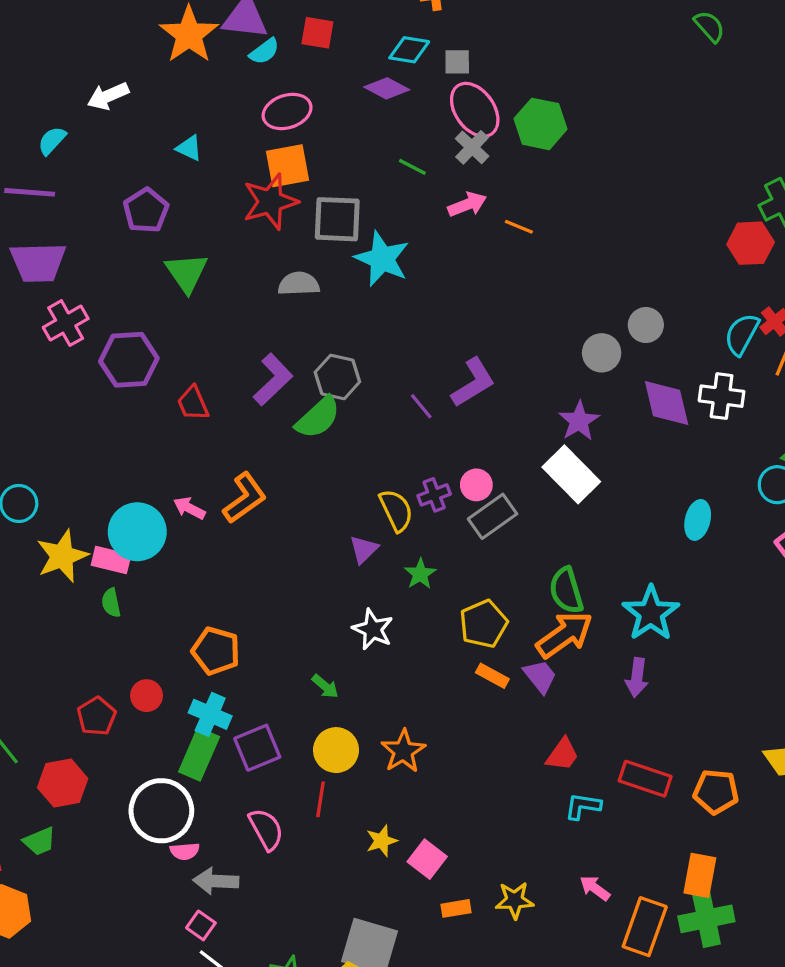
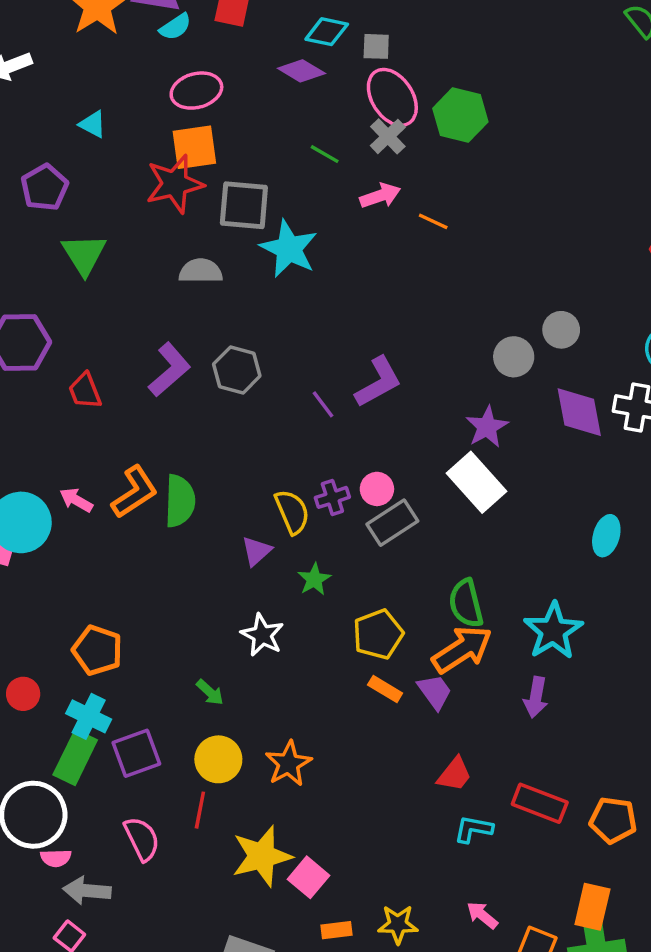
green semicircle: (318, 418) -> (180, 501), moved, turned -48
yellow star: (382, 841) -> (262, 856), size x1.8

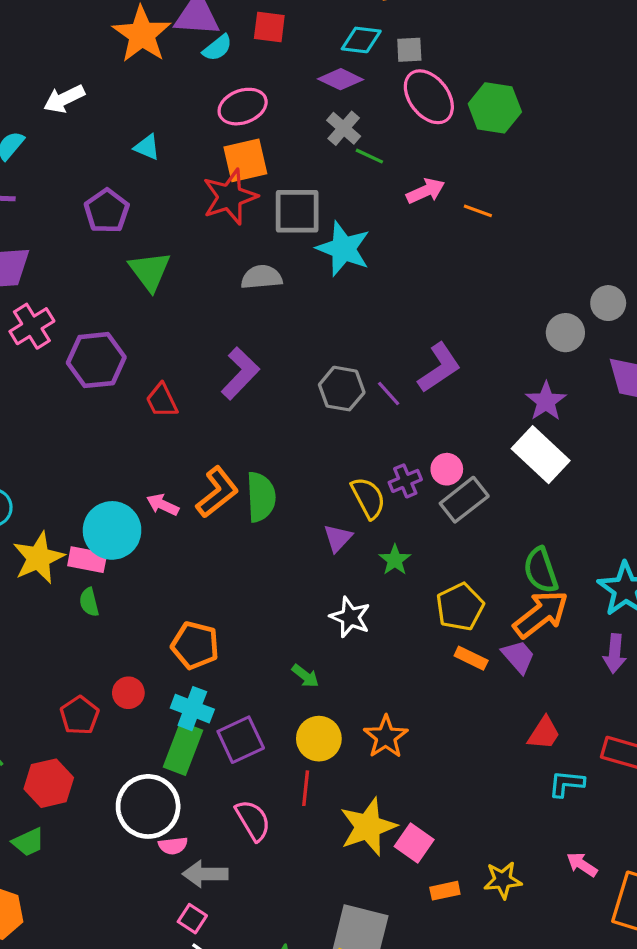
gray cross: (388, 136) -> (344, 128), moved
gray hexagon: (237, 370) -> (342, 389), moved

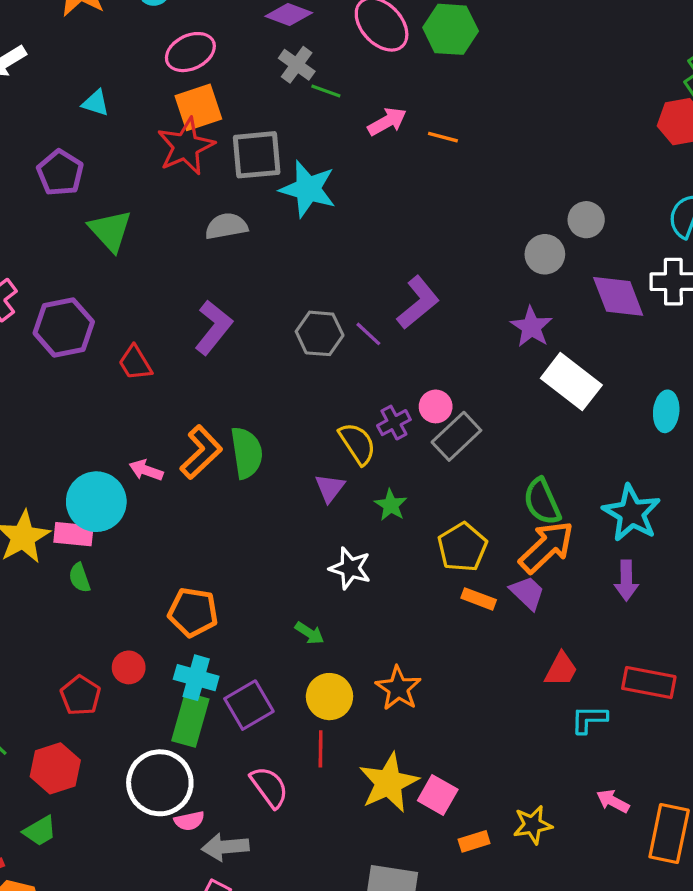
white rectangle: (541, 455) -> (571, 382), moved

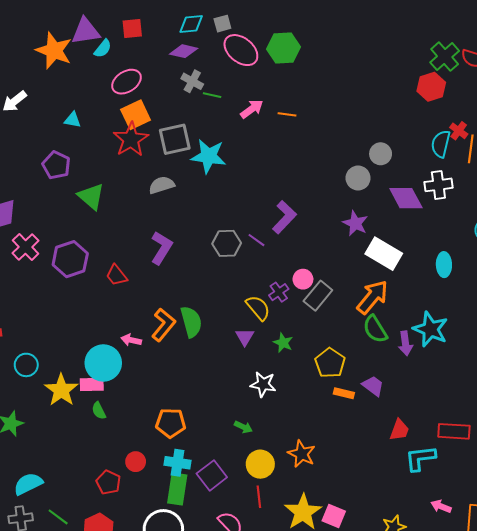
orange arrow: (546, 547) -> (372, 297), moved
purple arrow: (626, 580) -> (405, 343), moved
cyan L-shape: (589, 719) -> (420, 458), size x1.4

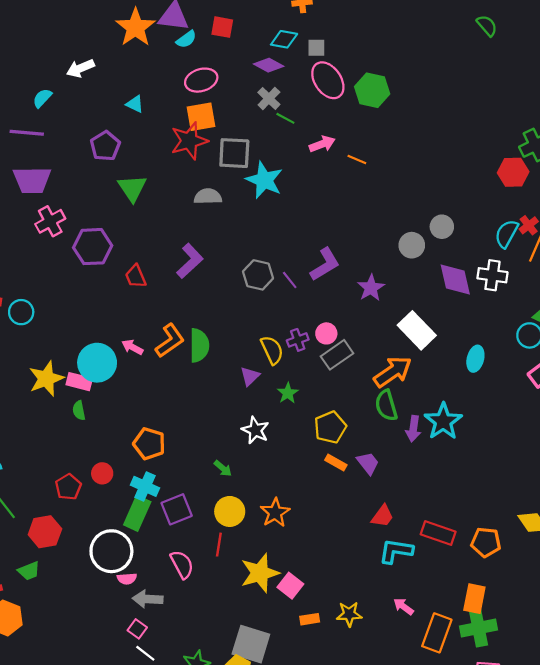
purple star: (355, 223) -> (371, 288), moved
cyan circle: (26, 365) -> (21, 312), moved

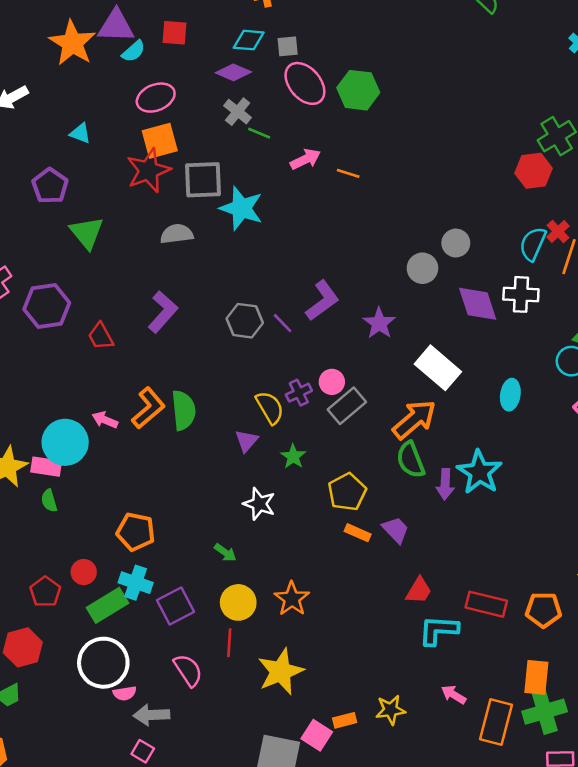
green rectangle: (137, 513) -> (108, 605), moved, turned 40
pink square: (290, 586) -> (317, 735), moved

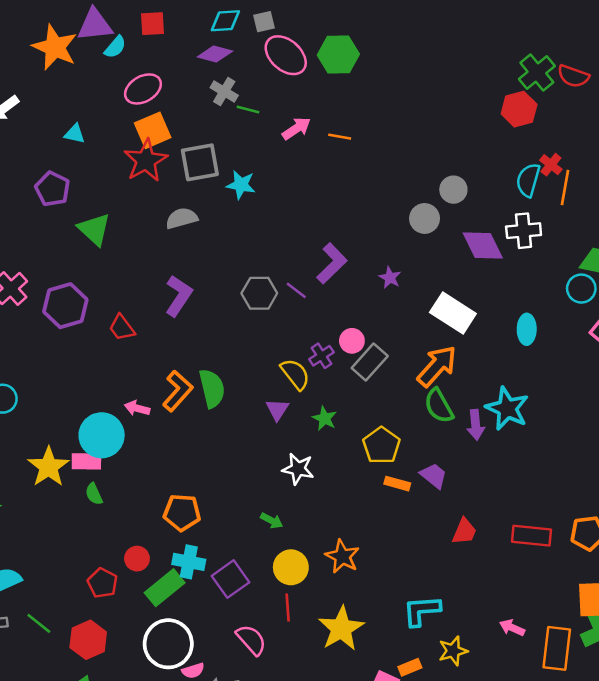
cyan star: (241, 208) -> (241, 185), size x0.7
purple star: (379, 323) -> (390, 278), size x0.7
cyan L-shape: (438, 630) -> (422, 611), moved

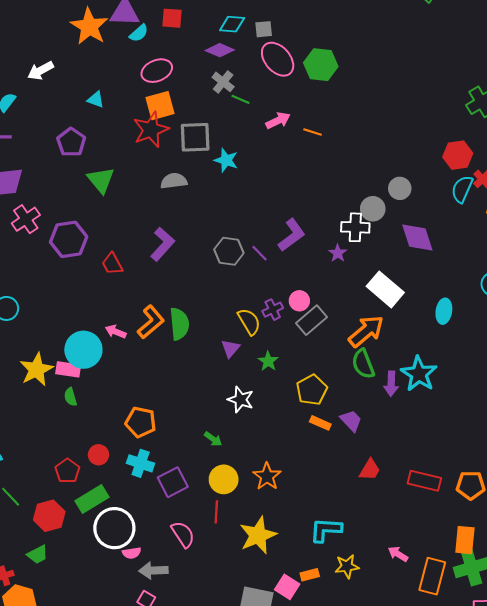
red hexagon: (519, 109) -> (458, 155), moved
white cross: (524, 231) -> (355, 227), moved
green rectangle: (165, 588) -> (92, 499), moved

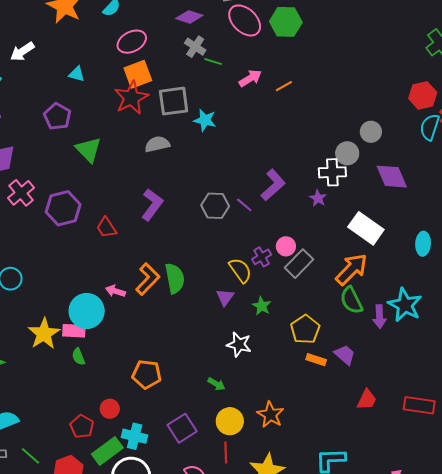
orange line: (313, 132) -> (284, 86), turned -42
cyan cross: (141, 463) -> (135, 436), moved

